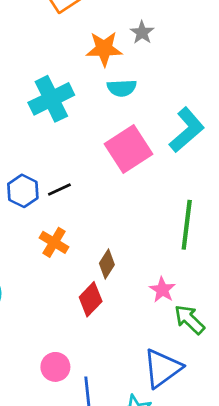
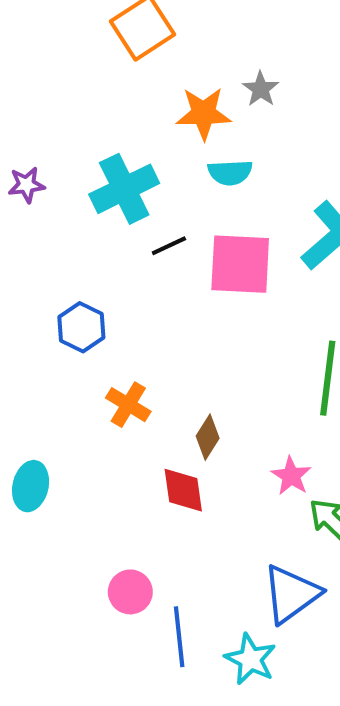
pink square: (128, 149) -> (240, 264), turned 36
black line: (59, 190) -> (169, 246), moved
red diamond: (91, 299) -> (183, 490), turned -52

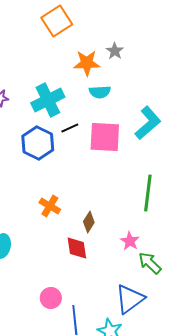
blue hexagon: (81, 327) -> (38, 143), moved, size x1.4

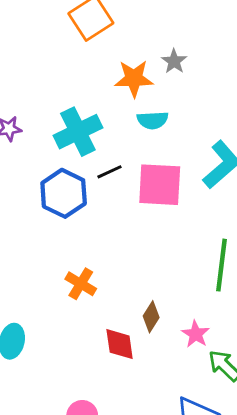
brown diamond: (89, 222) -> (151, 317), moved

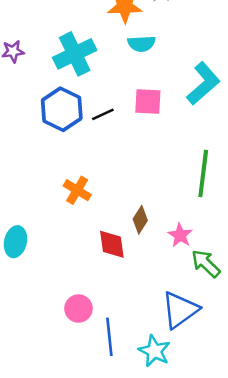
black line: (110, 172) -> (103, 114), moved
pink square: (160, 185) -> (148, 101), size x0.7

